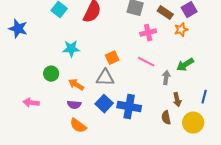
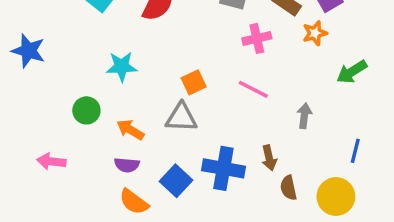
blue star: (18, 29) -> (28, 51), moved
green arrow: (185, 65) -> (352, 72), moved
gray arrow: (166, 78) -> (304, 116), moved
brown arrow: (177, 100) -> (269, 158), moved
blue square: (104, 104) -> (176, 181), moved

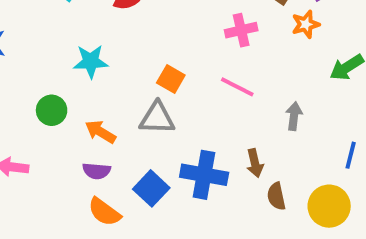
orange square: (194, 82) -> (171, 79), turned -35

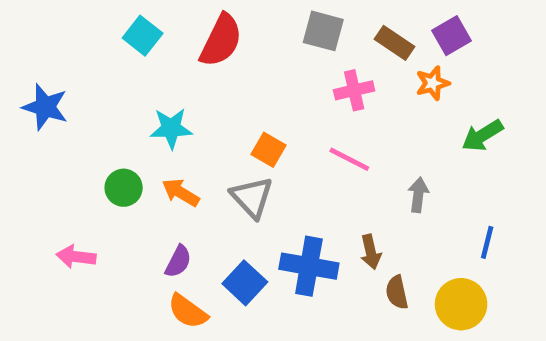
gray triangle: (157, 118) -> (252, 197), turned 45
orange arrow: (100, 132) -> (181, 192), moved
purple semicircle: (97, 171) -> (178, 261), turned -68

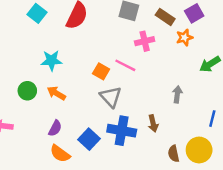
pink line: (349, 159) -> (125, 65), moved
gray triangle: (252, 197) -> (111, 97), moved
brown semicircle: (397, 292) -> (174, 154), moved

